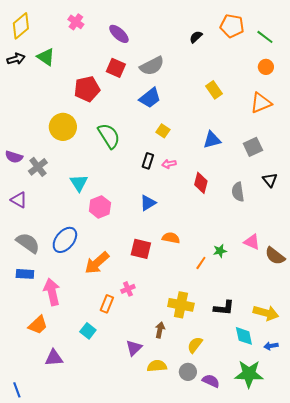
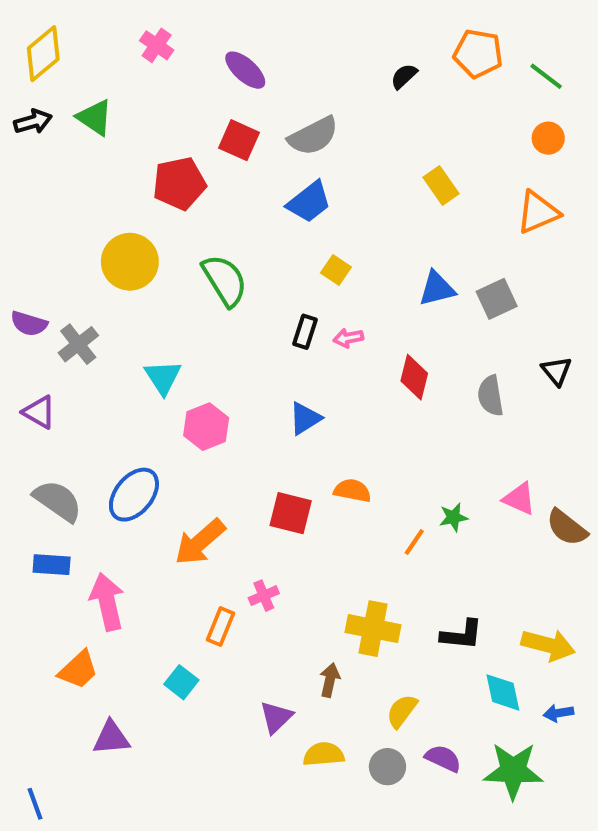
gray square: (253, 147) -> (497, 299), moved
purple semicircle: (211, 381) -> (443, 758), moved

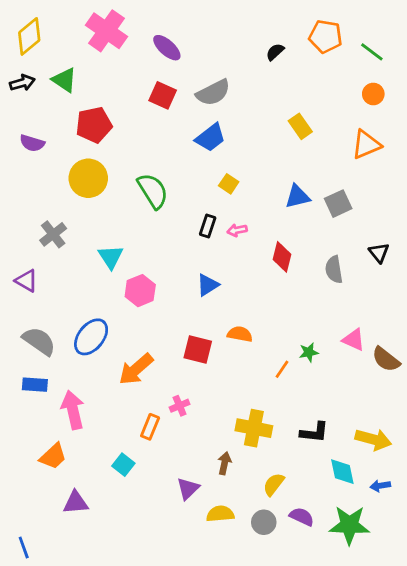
pink cross: (157, 45) -> (107, 31), size x1.8
red pentagon: (179, 183) -> (94, 125), moved
purple semicircle: (29, 324) -> (32, 143), moved

